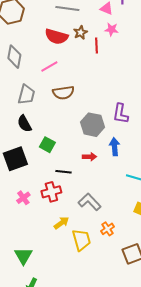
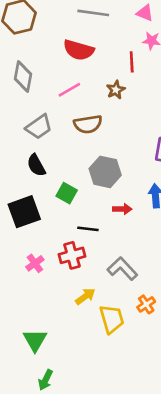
brown star: (80, 33) -> (116, 90), moved
gray trapezoid: (26, 95) -> (39, 127), turned 40
gray hexagon: (92, 125) -> (105, 172), moved

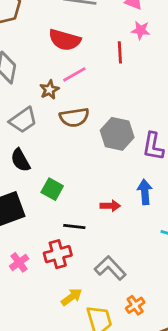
pink line: (69, 90) -> (74, 74), moved
brown star: (116, 90) -> (49, 90), moved
gray hexagon: (105, 172) -> (117, 134), moved

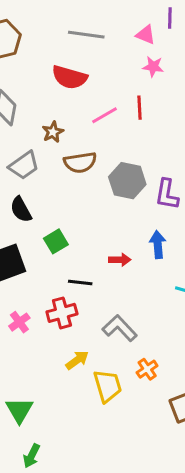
red line: (120, 52) -> (139, 108), moved
pink line: (74, 74) -> (104, 115), moved
green square: (52, 189) -> (56, 241), turned 30

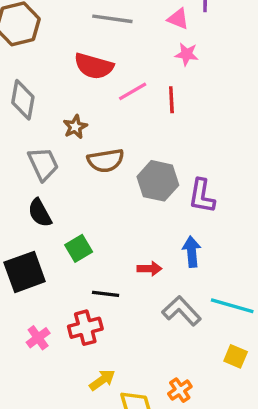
pink line: (104, 115) -> (133, 91), moved
gray trapezoid: (24, 165) -> (43, 164), turned -80
gray L-shape: (120, 328) -> (182, 311), moved

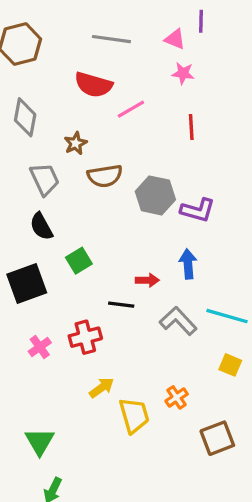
red line: (171, 100) -> (191, 127), moved
purple L-shape: (202, 196) -> (198, 210), turned -84
black line: (106, 294) -> (121, 305), moved

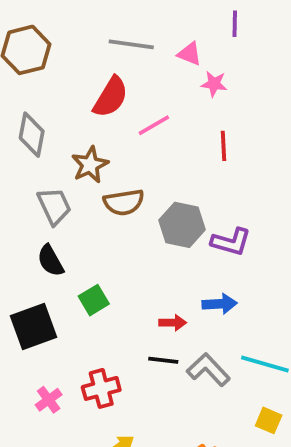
pink triangle: (175, 39) -> (190, 54), moved
red semicircle: (93, 85) -> (111, 97), turned -75
brown star: (76, 143) -> (90, 165), size x1.4
blue arrow: (188, 264) -> (220, 304), turned 92
black line: (121, 305) -> (163, 360), moved

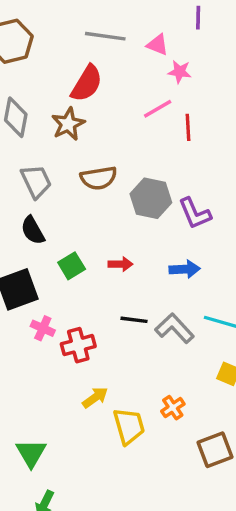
pink line: (154, 125) -> (158, 109), moved
brown star: (90, 165) -> (68, 124), moved
purple L-shape: (231, 242) -> (195, 213), turned 51
red arrow: (173, 323) -> (120, 264), moved
pink cross: (49, 400) -> (43, 328), moved, turned -30

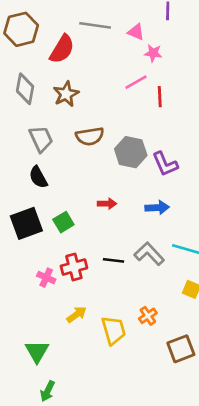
red semicircle: (87, 83) -> (62, 49), moved
green square: (72, 266) -> (63, 222), moved
black line: (134, 320) -> (114, 260), moved
pink cross: (43, 328) -> (46, 278), moved
yellow arrow: (95, 397) -> (77, 315), moved

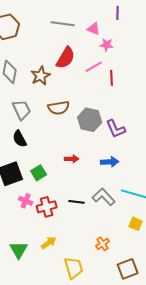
red semicircle: (62, 49) -> (66, 58), moved
pink cross: (46, 278) -> (26, 201), moved
yellow trapezoid: (114, 330) -> (74, 268), moved
green triangle: (37, 351) -> (19, 250), moved

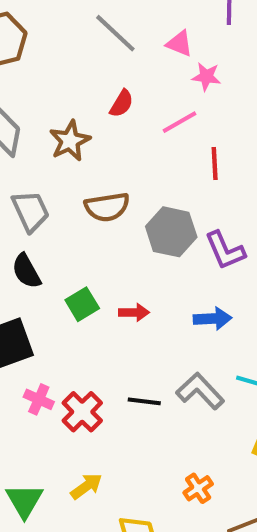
gray line: (63, 24) -> (115, 33), turned 35
red semicircle: (66, 58) -> (122, 104), size x0.6
red line: (112, 78) -> (215, 164), moved
green square: (39, 173) -> (82, 304), moved
red cross: (47, 207) -> (82, 412), turned -30

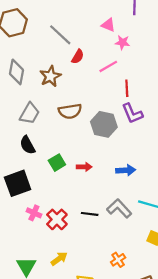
gray line: (115, 33) -> (60, 35), moved
gray trapezoid: (31, 211) -> (30, 113), turned 55
purple L-shape: (225, 250) -> (132, 113), moved

